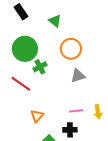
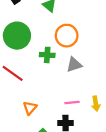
green cross: (40, 67) -> (47, 55), moved, turned 32

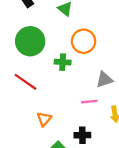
gray triangle: (74, 65) -> (104, 80), moved
pink line: (72, 102) -> (89, 102), moved

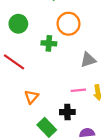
green circle: (30, 41) -> (18, 24), size x0.7
pink line: (89, 102) -> (78, 90), moved

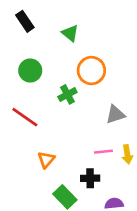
green cross: (49, 43) -> (67, 94), turned -32

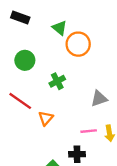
black rectangle: (25, 21) -> (20, 17), turned -36
orange circle: (91, 71) -> (78, 44), moved
orange triangle: (46, 160) -> (46, 118), moved

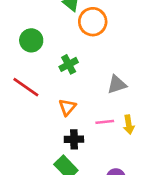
orange triangle: (46, 118) -> (67, 107), moved
black cross: (77, 154) -> (74, 139), moved

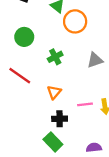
gray triangle: (117, 84) -> (95, 60), moved

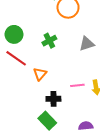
green circle: (24, 37) -> (14, 34), moved
orange triangle: (54, 92) -> (40, 74), moved

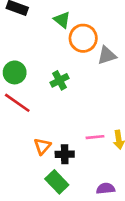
gray triangle: (87, 44) -> (107, 55), moved
orange triangle: (40, 74) -> (42, 146), moved

